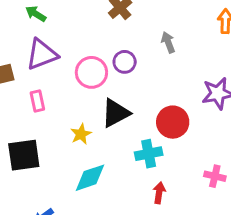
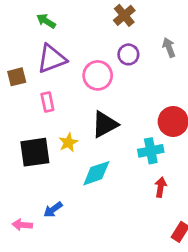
purple circle: (125, 62) -> (128, 54), moved
black triangle: (116, 113) -> (105, 124), moved
yellow star: (81, 134) -> (68, 142), moved

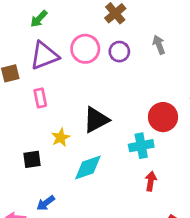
green arrow: (46, 21) -> (39, 19), turned -78
pink circle: (98, 75) -> (85, 49), moved
black square: (35, 152) -> (32, 159), moved, size x0.6

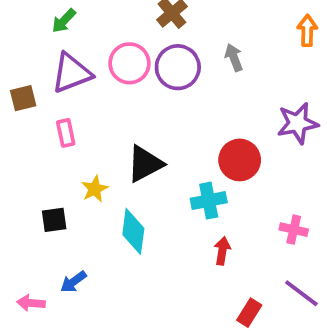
purple circle: (119, 52) -> (178, 67), size x1.5
cyan diamond: (88, 168) -> (133, 231), turned -64

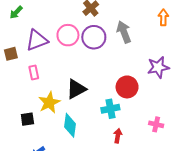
green arrow: (64, 21) -> (16, 12), moved
gray arrow: (234, 58) -> (124, 32), size x1.5
yellow star: (95, 189) -> (49, 103), size x1.5

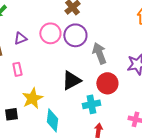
gray arrow: (124, 32) -> (99, 53), moved
purple triangle: (37, 40) -> (20, 38), size x0.6
black triangle: (76, 89) -> (71, 80), moved

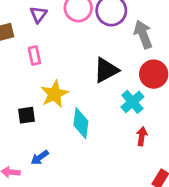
purple triangle: (20, 38) -> (38, 14), turned -32
cyan cross: (91, 104) -> (132, 102), turned -30

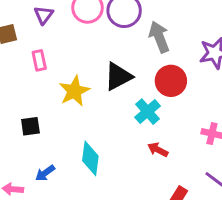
yellow star: (54, 94) -> (74, 91), moved
cyan diamond: (81, 123) -> (90, 158), moved
red arrow: (142, 136) -> (158, 150), turned -72

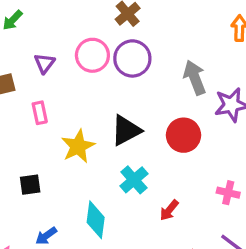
gray arrow: (159, 37) -> (195, 78), moved
cyan cross: (148, 112) -> (134, 180), moved
red arrow: (158, 150) -> (169, 210), turned -78

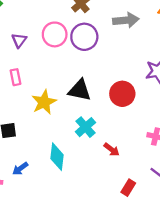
gray arrow: (195, 78) -> (126, 20), moved, turned 105
black triangle: (126, 130) -> (80, 90), turned 40
red arrow: (169, 210) -> (112, 150), turned -91

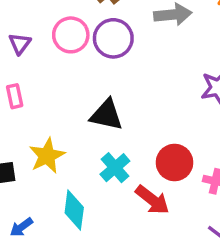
red circle: (122, 94) -> (175, 162), moved
yellow star: (44, 102) -> (47, 156), moved
red arrow: (112, 150) -> (152, 200), size x1.5

